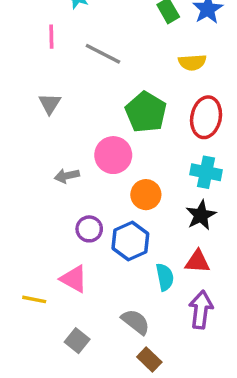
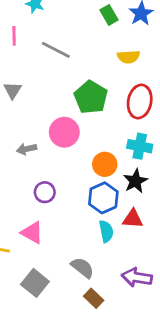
orange circle: (146, 195) -> (105, 164), moved
blue hexagon: (130, 241) -> (103, 198), moved
purple arrow: (201, 310) -> (137, 277), moved, turned -88
gray square: (77, 341) -> (35, 283), size x1.4

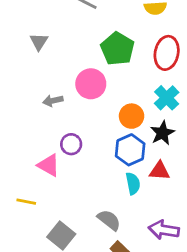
cyan cross: (140, 146) -> (167, 98), turned 35
pink triangle: (32, 233) -> (49, 165), moved

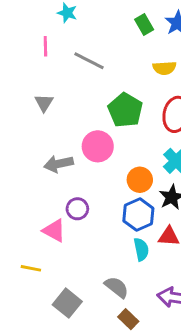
gray arrow: (53, 101) -> (59, 164), size x1.4

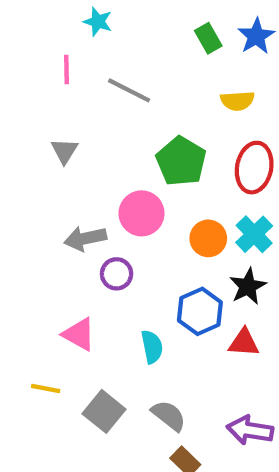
orange circle: (140, 180) -> (208, 238), moved
purple circle: (77, 209) -> (117, 274), moved
cyan semicircle: (141, 249) -> (152, 347), moved
gray square: (67, 303) -> (104, 411), moved

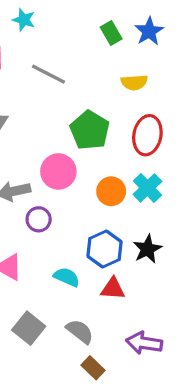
black star: (248, 286) -> (147, 249), moved
red triangle: (244, 343) -> (113, 289), moved
cyan semicircle: (152, 347) -> (67, 277), turned -55

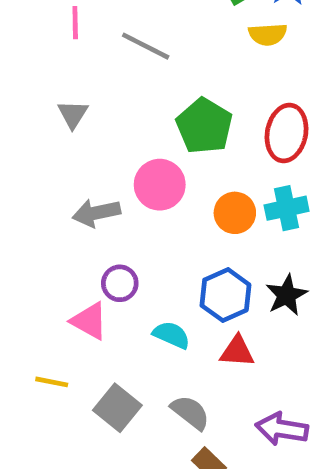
yellow semicircle: (134, 82) -> (268, 34), moved
cyan cross: (147, 188) -> (287, 208), turned 32
purple circle: (39, 219) -> (120, 283), moved

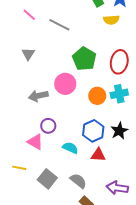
pink line: (75, 23) -> (29, 15), turned -48

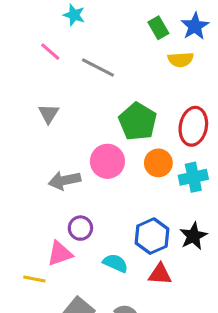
orange circle: (97, 96) -> (158, 163), moved
pink triangle: (35, 142) -> (60, 254), turned -48
yellow line: (19, 168) -> (34, 279), moved

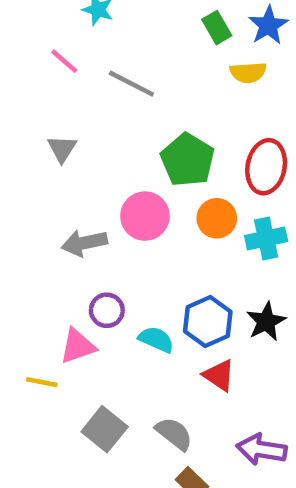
cyan semicircle: (115, 263) -> (156, 339), moved
red triangle: (160, 274) -> (219, 375), turned 30

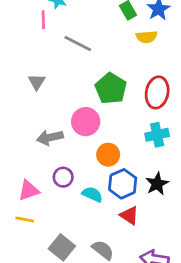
pink line: (64, 61) -> (43, 20), moved, turned 48
orange circle: (217, 218) -> (108, 155), moved
pink triangle: (78, 346) -> (29, 190), moved

